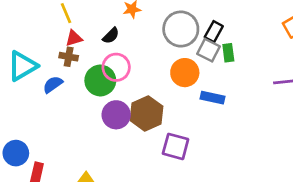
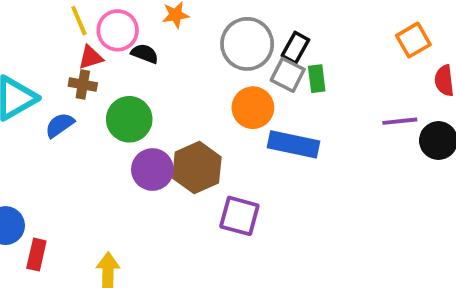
black semicircle: (111, 36) -> (145, 54), turned -114
pink circle: (116, 67) -> (118, 30), moved
blue rectangle: (212, 98) -> (293, 144), size x1.4

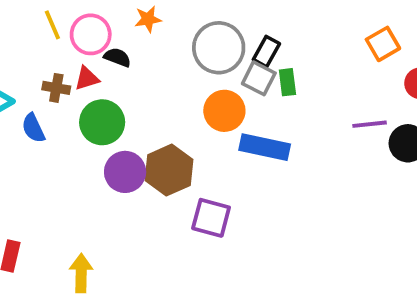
red triangle: (91, 57) -> (87, 78), moved
blue semicircle: (60, 125) -> (33, 128), turned -80

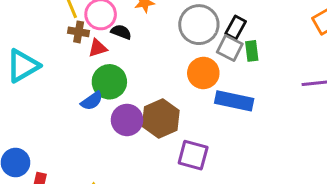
brown cross: (56, 88) -> (79, 32), moved
blue semicircle: (33, 128) -> (92, 101), moved, turned -100

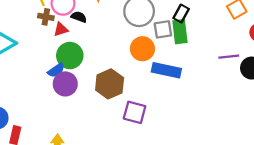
black rectangle: (236, 28) -> (181, 14), moved
gray square: (230, 48) -> (163, 29), turned -36
green rectangle: (252, 51) -> (180, 32), size x1.5
purple circle: (127, 120) -> (65, 84), moved

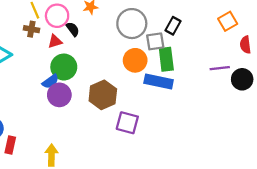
brown cross: (46, 17) -> (31, 29), moved
black semicircle: (79, 17) -> (73, 29), turned 32
green rectangle: (180, 32) -> (166, 59), moved

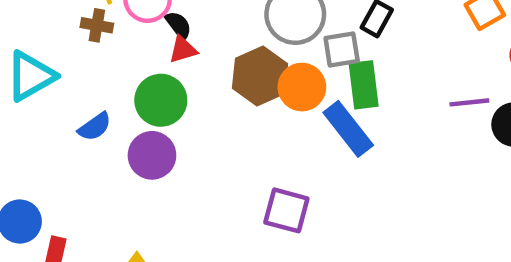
red triangle: (55, 41) -> (183, 50), moved
blue semicircle: (50, 82) -> (95, 127), moved
blue rectangle: (159, 82) -> (348, 129), turned 40
brown hexagon: (103, 95) -> (260, 76), moved

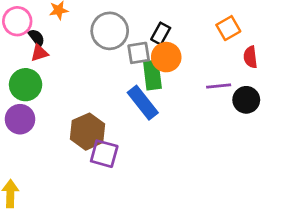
brown hexagon: (260, 76) -> (88, 132), moved
orange circle: (302, 87) -> (166, 57), moved

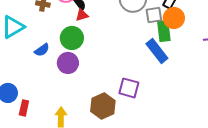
brown hexagon: (88, 132) -> (103, 106), moved

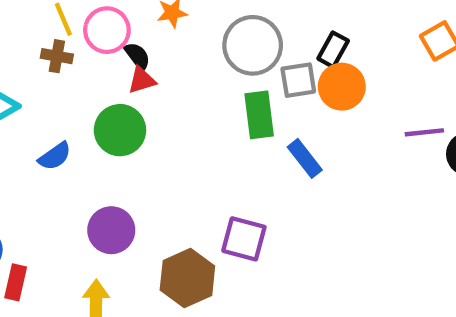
green rectangle: (164, 31) -> (259, 115), moved
blue rectangle: (157, 51) -> (305, 158), size x0.7
purple circle: (68, 63) -> (111, 230), moved

